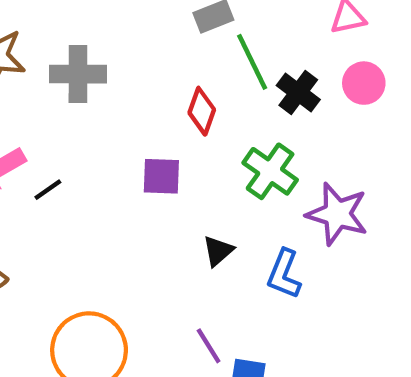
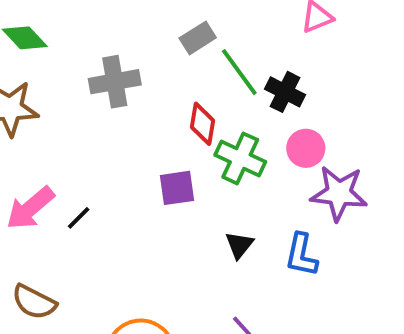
gray cross: (78, 74) -> (115, 82), moved
pink circle: (364, 83) -> (306, 148), moved
green cross: (270, 171) -> (240, 158), moved

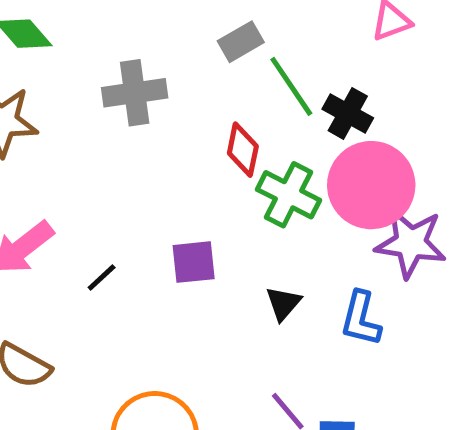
pink circle: (306, 148) -> (371, 185), size x1.8
purple square: (177, 188) -> (194, 262), moved
black line: (79, 218) -> (102, 277), moved

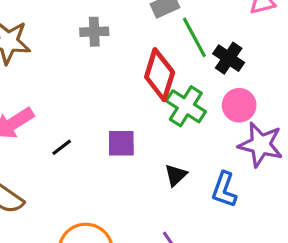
gray cross: (135, 93) -> (94, 32), size x0.7
red diamond: (243, 150) -> (160, 75), size x1.5
pink circle: (371, 185) -> (239, 105), size x0.6

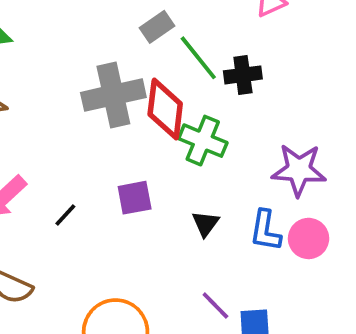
gray cross: (94, 32) -> (113, 95), moved, size x1.8
black cross: (229, 58) -> (243, 75), turned -32
pink circle: (239, 105) -> (309, 238), moved

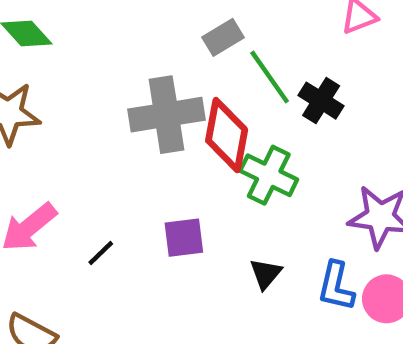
black cross: (243, 75) -> (321, 101), turned 36

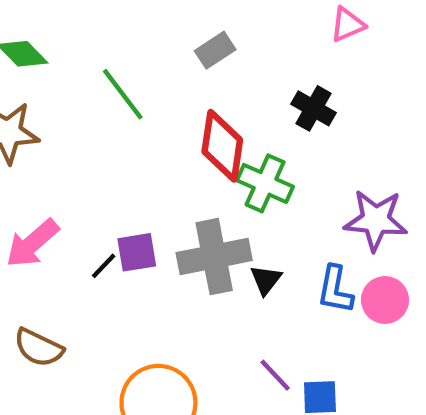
green line: (270, 77) -> (123, 94), moved
gray cross: (166, 115) -> (214, 257), moved
purple square: (184, 238) -> (137, 252), moved

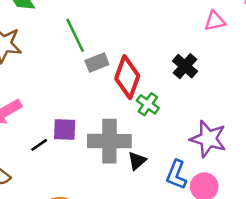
gray rectangle: (215, 50) -> (97, 63), moved
green cross: (265, 183) -> (148, 104), size x0.7
black line: (104, 266) -> (39, 145), moved

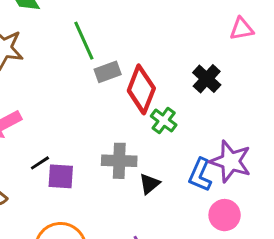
purple square: (65, 129) -> (61, 176), moved
gray cross: (109, 141) -> (119, 161), size x0.7
blue L-shape: (176, 175) -> (200, 175), moved

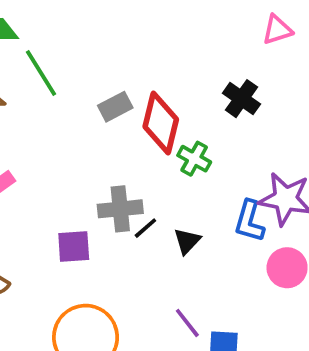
green line: (84, 41) -> (41, 73), moved
gray cross: (119, 161) -> (120, 209), moved
black line: (40, 163) -> (145, 228), moved

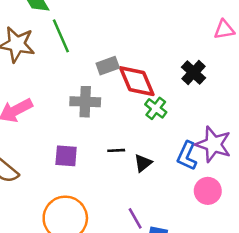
red diamond: (161, 123) -> (137, 81), turned -45
gray cross: (120, 209) -> (85, 102), moved
black line: (145, 228) -> (116, 150), turned 30

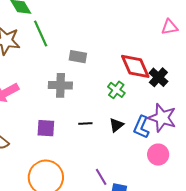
gray rectangle: (108, 66) -> (78, 57), turned 30
black cross: (194, 73) -> (158, 77), moved
red diamond: (137, 81) -> (135, 66), moved
black triangle: (143, 163) -> (116, 125), moved

